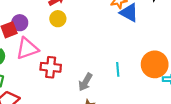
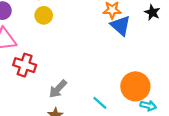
cyan line: (118, 69) -> (100, 103), moved, turned -56

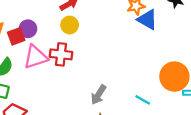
red cross: (25, 65) -> (61, 54), moved

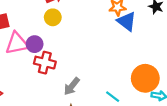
purple circle: (28, 29) -> (35, 44), moved
red cross: (61, 54) -> (45, 63), moved

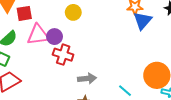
blue triangle: (127, 21) -> (143, 21), turned 30
gray arrow: (72, 86) -> (87, 79), turned -138

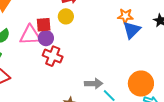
red square: (24, 13) -> (44, 25), moved
gray arrow: (87, 79) -> (94, 83), moved

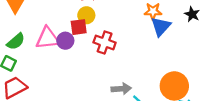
red square: (44, 25) -> (79, 27), moved
red cross: (53, 56) -> (105, 42), moved

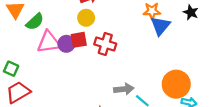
red square: (79, 27) -> (79, 40), moved
green semicircle: (16, 41) -> (35, 22), moved

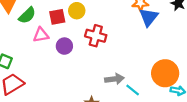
red square: (79, 40) -> (57, 17), moved
pink triangle: (49, 42) -> (41, 35), size x0.7
purple circle: (66, 44) -> (64, 46), moved

